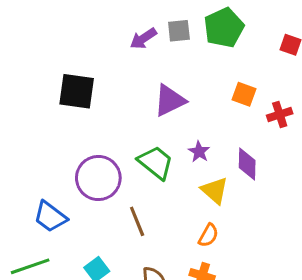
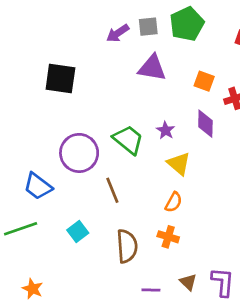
purple triangle: (170, 101) -> (152, 68), moved, turned 36
purple diamond: (247, 164) -> (205, 124), moved

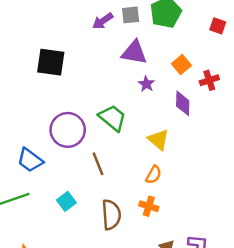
orange square: (204, 81) -> (181, 65), turned 30
purple star: (166, 130) -> (146, 84), moved

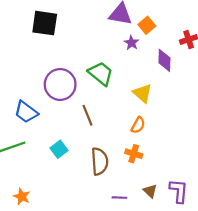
orange square: (181, 65) -> (147, 25), moved

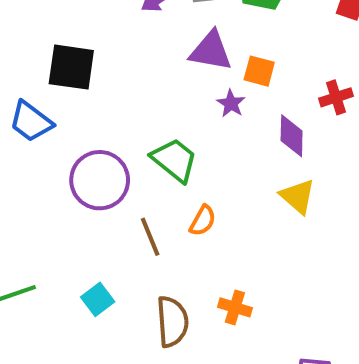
orange square: (147, 25) -> (259, 71), turned -35
yellow triangle: (142, 93) -> (298, 196), moved
blue trapezoid: (26, 112) -> (31, 122), moved
orange semicircle: (138, 125) -> (203, 221), moved

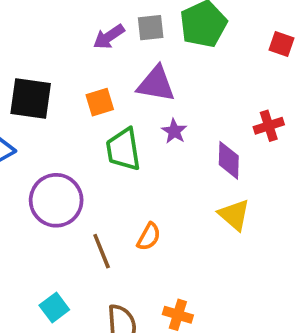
orange square: (259, 71) -> (100, 102), moved, turned -32
green trapezoid: (174, 160) -> (123, 149), moved, turned -138

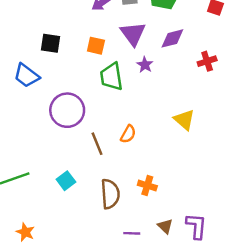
purple triangle: (156, 84) -> (133, 34), turned 44
black square: (31, 99) -> (50, 43), size x0.7
orange square: (100, 102) -> (96, 46), turned 30
purple diamond: (229, 160) -> (172, 38), moved, turned 75

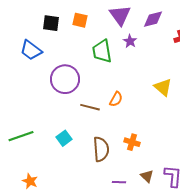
orange square: (96, 46) -> (80, 20), moved
brown line: (97, 144) -> (90, 107), turned -54

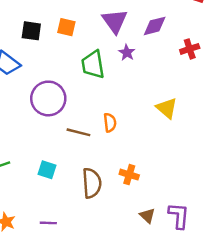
orange semicircle: (116, 99) -> (110, 123), turned -35
cyan square: (64, 138) -> (47, 170), turned -35
purple line: (119, 182) -> (48, 223), moved

